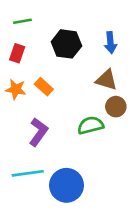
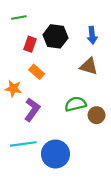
red rectangle: (17, 53) -> (30, 44), moved
orange star: (16, 89) -> (13, 89), moved
brown circle: (116, 107) -> (97, 115), moved

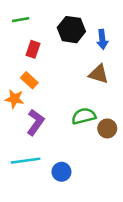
black hexagon: (55, 36) -> (71, 30), moved
orange rectangle: (37, 72) -> (29, 80), moved
blue circle: (55, 154) -> (61, 172), size x0.6

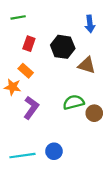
black hexagon: (71, 30) -> (63, 47), moved
blue arrow: (102, 39) -> (90, 24), moved
cyan line: (26, 161) -> (22, 156), moved

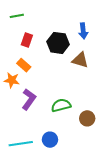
blue arrow: (90, 24) -> (83, 31), moved
green semicircle: (74, 102) -> (61, 105), moved
brown circle: (94, 113) -> (87, 118), moved

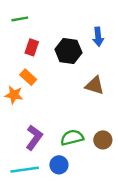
brown triangle: (80, 60) -> (95, 85), moved
purple L-shape: (29, 99) -> (34, 138), moved
green semicircle: (61, 105) -> (72, 138), moved

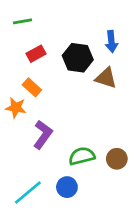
red rectangle: (32, 47) -> (36, 54), turned 42
brown triangle: (95, 85) -> (106, 78), moved
purple L-shape: (34, 138) -> (43, 135), moved
cyan line: (25, 170) -> (28, 192), turned -32

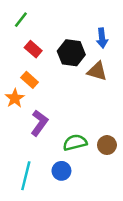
green line: (23, 21) -> (21, 20), turned -42
red rectangle: (36, 54) -> (33, 49), turned 70
orange star: (16, 108) -> (15, 98), turned 30
cyan line: (28, 192) -> (26, 176), turned -36

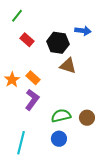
blue arrow: (102, 38) -> (83, 31), turned -77
brown triangle: (97, 71) -> (68, 66), moved
orange rectangle: (30, 80) -> (33, 78), moved
blue circle: (61, 171) -> (59, 139), moved

